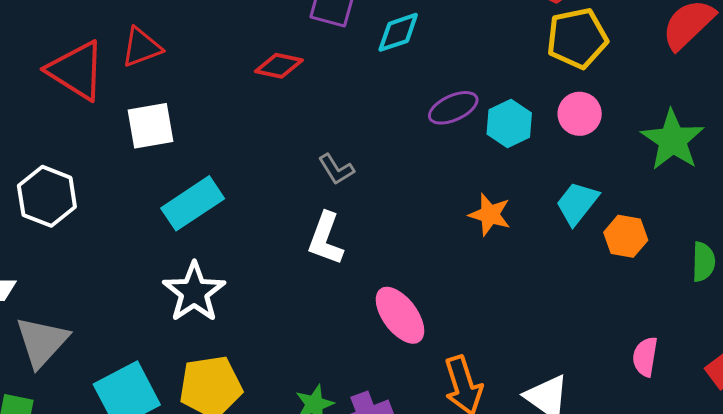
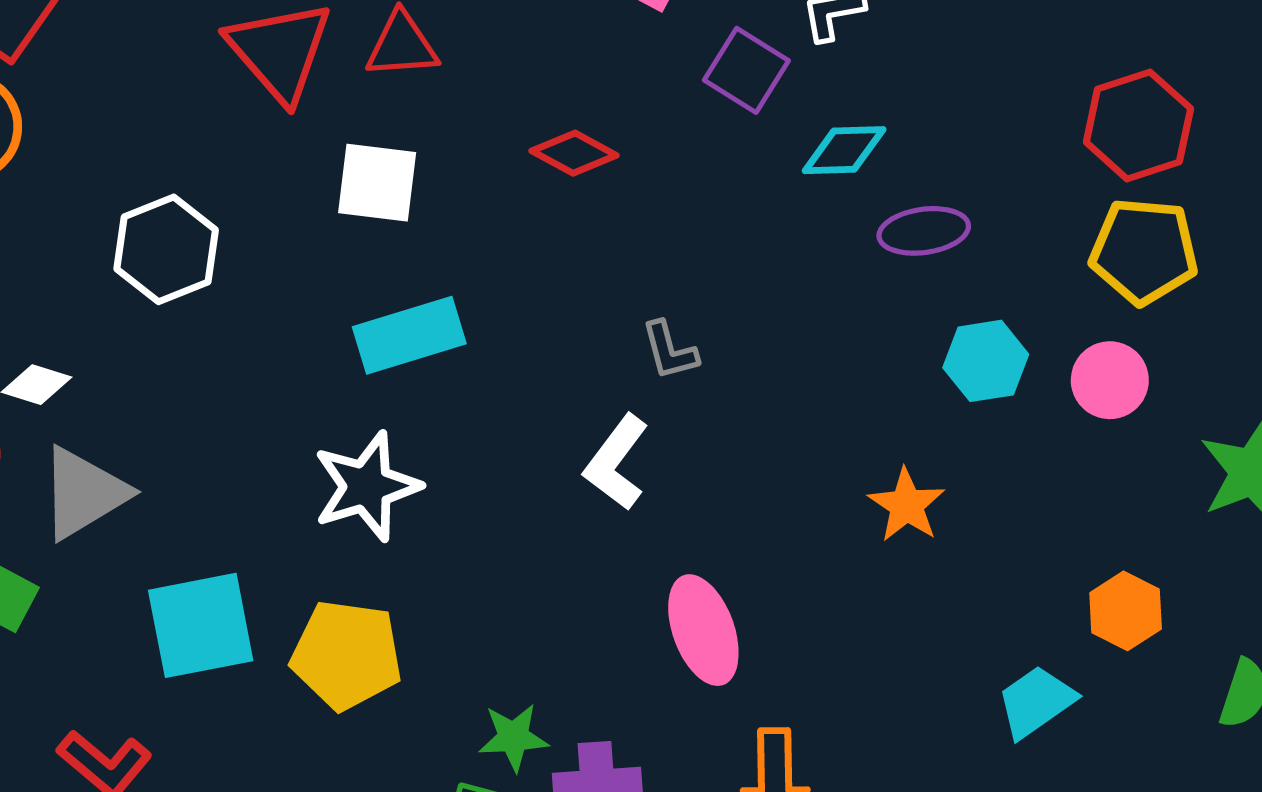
red diamond: (279, 66) -> (574, 153), moved
purple ellipse: (453, 108) -> (924, 231), moved
cyan trapezoid: (577, 203) -> (1036, 702), moved

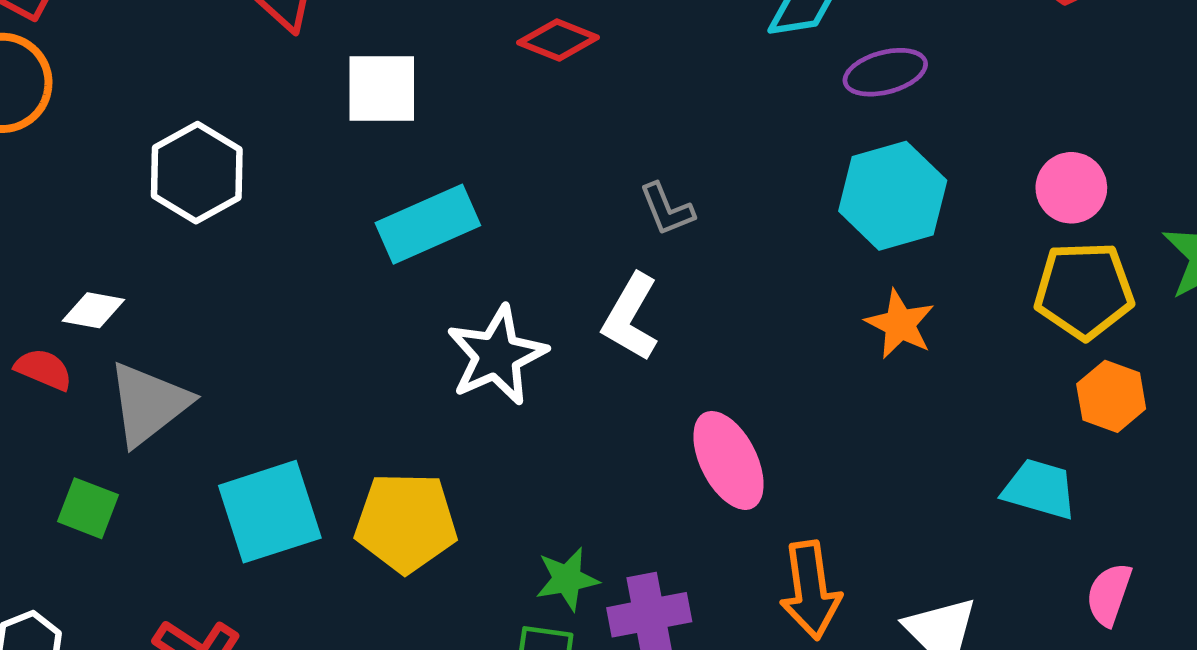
yellow pentagon: (1144, 251) -> (1084, 290), moved
cyan hexagon: (986, 361) -> (893, 196), moved, size x1.4
white star: (367, 486) -> (497, 355), moved
cyan trapezoid: (1036, 702) -> (1040, 489), turned 58

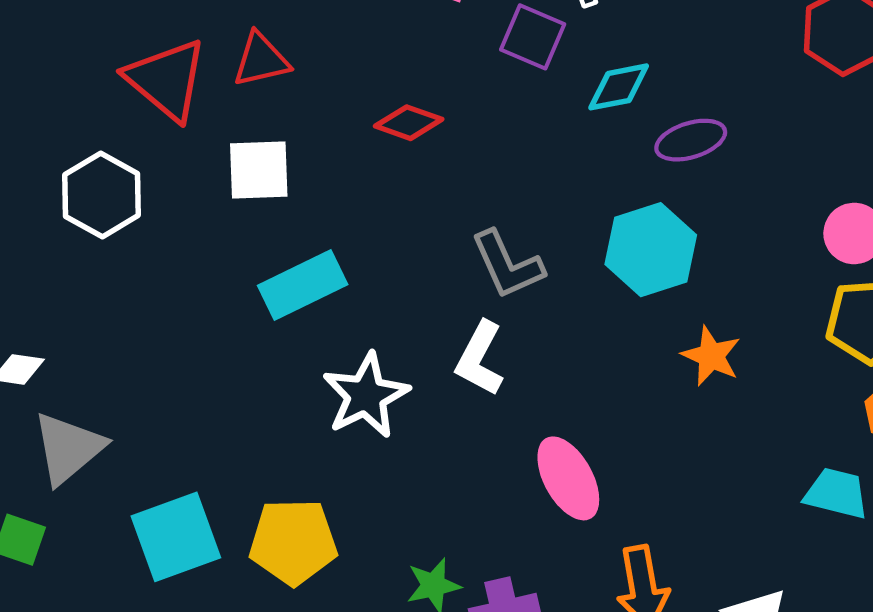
white hexagon: (197, 173) -> (102, 195), moved
cyan hexagon: (893, 196) -> (651, 250), moved
gray L-shape: (667, 209) -> (507, 265), size x1.5

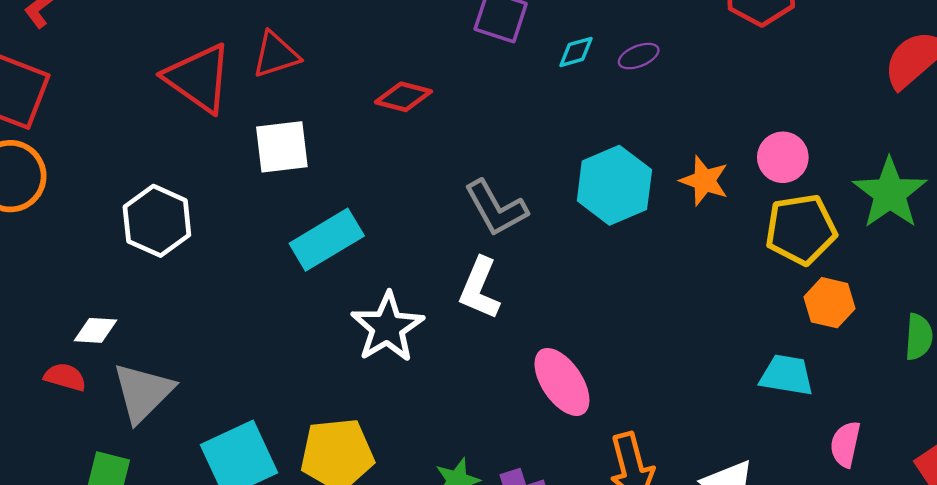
cyan diamond: (619, 87) -> (576, 52), size x0.7
purple ellipse: (691, 140) -> (639, 56), moved, size x0.7
white hexagon: (102, 195) -> (157, 221), moved
orange star: (711, 356) -> (704, 181), moved

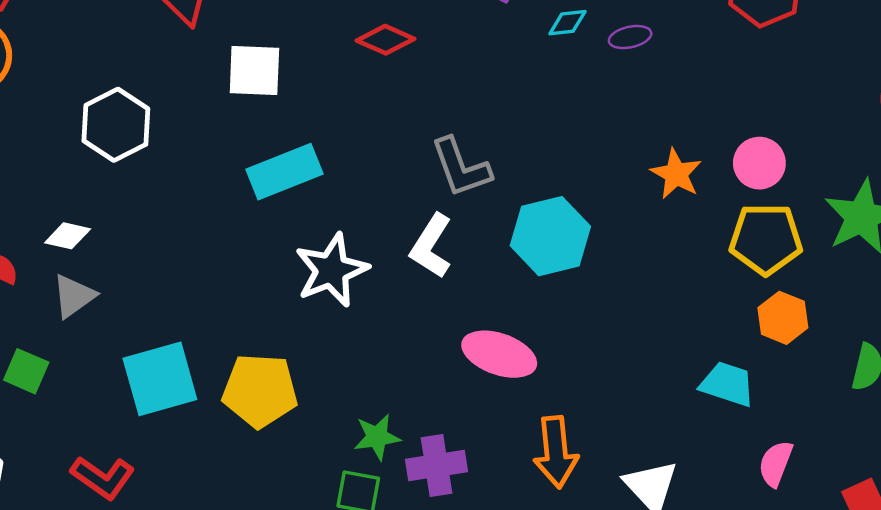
cyan hexagon: (614, 185) -> (550, 236), moved
white diamond: (95, 330) -> (68, 236), moved
pink ellipse: (562, 382) -> (499, 354), turned -46
gray triangle: (143, 392) -> (74, 296), size x0.7

